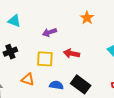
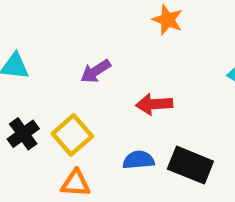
yellow square: (45, 59) -> (72, 135), moved, turned -30
blue semicircle: (56, 85) -> (139, 160), moved

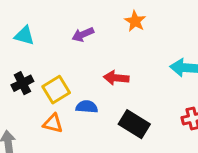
purple arrow: (96, 71) -> (83, 35), moved
blue semicircle: (139, 160) -> (87, 107), moved

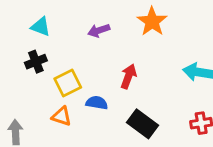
orange star: (135, 21) -> (152, 22), size x1.4
red arrow: (116, 78) -> (128, 76), turned 100
black cross: (22, 83) -> (36, 62), moved

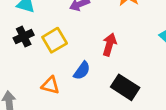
yellow square: (68, 83) -> (55, 40), moved
blue semicircle: (97, 103) -> (82, 71), turned 120

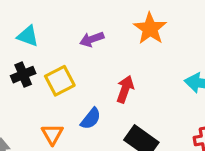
orange triangle: (50, 85) -> (52, 134), turned 42

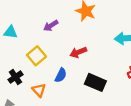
black cross: (23, 75) -> (15, 77), moved
red arrow: (125, 89) -> (78, 52), turned -119

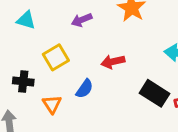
black cross: (15, 77) -> (23, 82), turned 32
black rectangle: (95, 82) -> (155, 93), moved

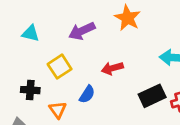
purple arrow: (82, 20) -> (82, 31), size x1.4
black rectangle: (155, 93) -> (152, 96), turned -55

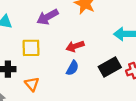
yellow square: (60, 67) -> (31, 48), turned 36
blue semicircle: (87, 94) -> (72, 68), moved

